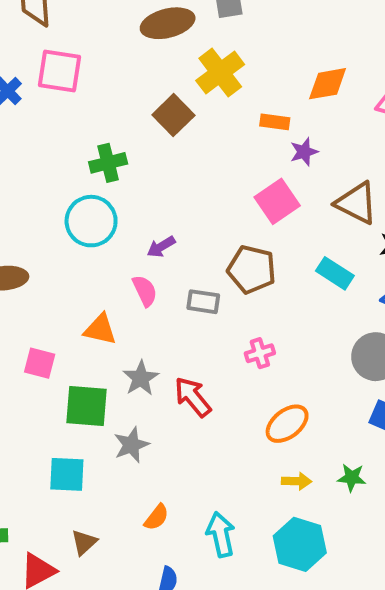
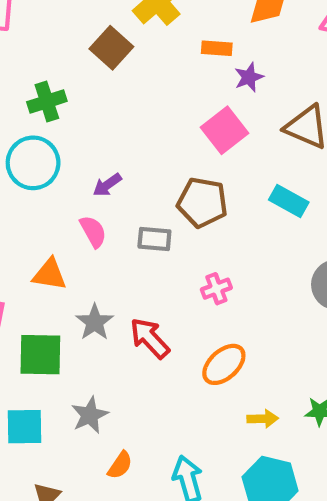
orange ellipse: (287, 424) -> (224, 364), moved
gray star: (131, 445) -> (90, 415), moved

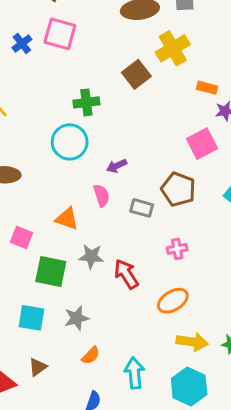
gray star: (95, 322) -> (91, 256), turned 30
yellow arrow: (263, 419) -> (192, 342), size x1.5

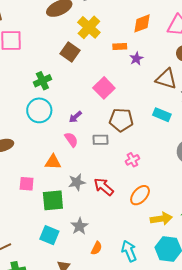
pink square: (202, 144) -> (104, 88), moved
cyan square: (31, 318) -> (49, 235), turned 30

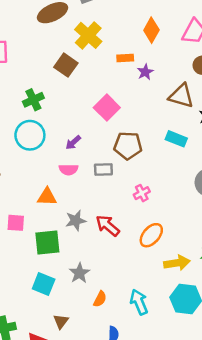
orange diamond: (142, 23) -> (151, 30), turned -40
pink semicircle: (71, 140) -> (69, 170), turned 126

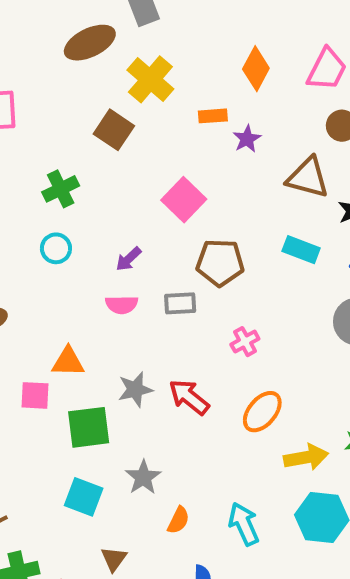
cyan circle: (30, 135) -> (56, 248), size x0.6
orange triangle: (47, 197) -> (68, 362), moved

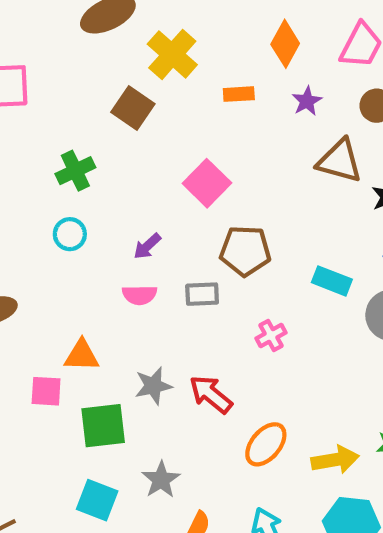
purple star: (247, 139) -> (307, 101), moved
cyan rectangle: (301, 250) -> (332, 281), moved
orange ellipse: (262, 412) -> (266, 444), moved

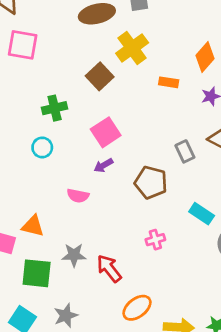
pink square: (207, 183) -> (106, 132), moved
purple arrow: (147, 246) -> (103, 165), moved
gray rectangle: (202, 294) -> (185, 151), moved, turned 55

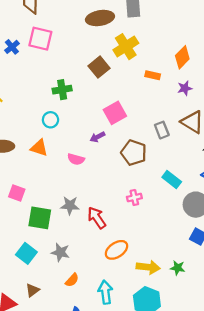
pink square: (106, 132) -> (115, 113), moved
orange triangle: (33, 226) -> (39, 148), moved
gray star: (66, 316) -> (60, 252), turned 30

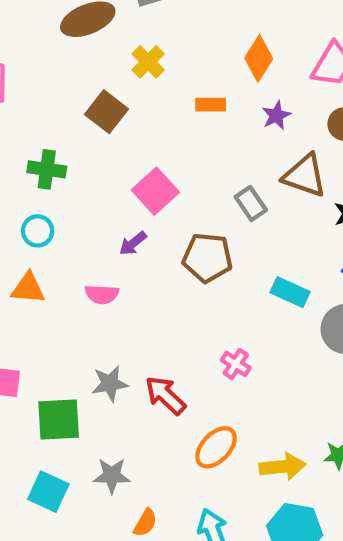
yellow cross: (126, 47) -> (148, 62), size x0.7
green cross: (62, 90) -> (47, 169), turned 30
pink cross: (134, 198) -> (236, 364), moved, turned -32

